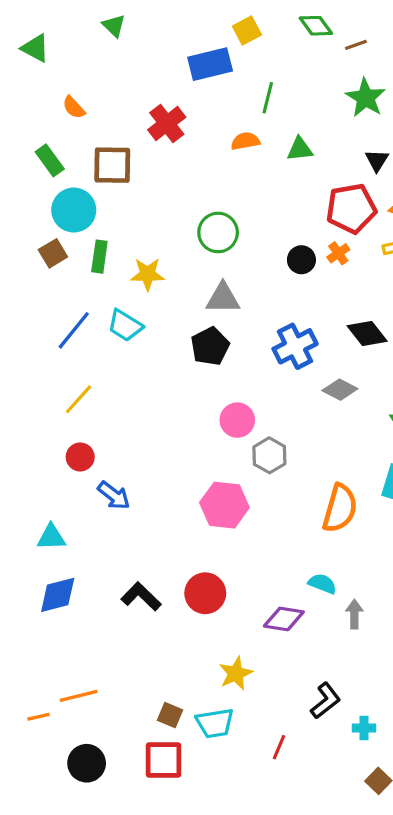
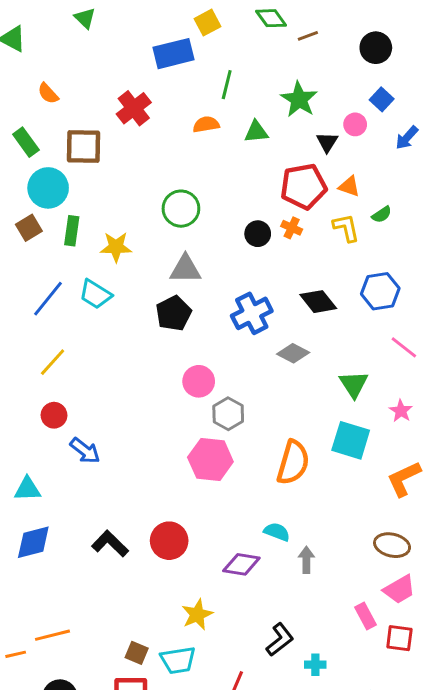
green star: (366, 98) -> (299, 99), moved
orange cross: (338, 253) -> (292, 228), turned -30
pink hexagon: (224, 505) -> (210, 460), moved

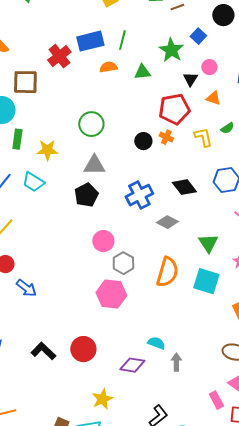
blue rectangle: (174, 54) -> (90, 41), moved
blue square: (382, 99) -> (198, 36), moved
orange triangle: (349, 186) -> (213, 98), moved
orange semicircle: (293, 462) -> (167, 272), moved

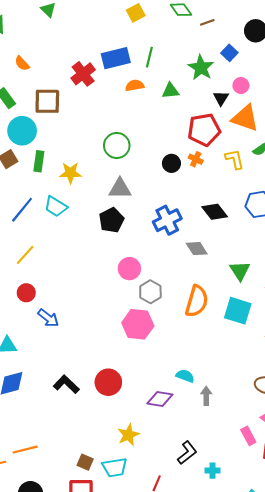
orange triangle: (213, 98) -> (245, 118), size x1.8
gray diamond: (167, 222) -> (197, 249), turned 30

